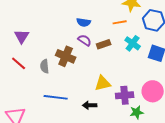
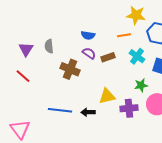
gray semicircle: (45, 66) -> (49, 46), moved
black arrow: (90, 105) -> (88, 112), moved
green star: (137, 112) -> (141, 85), moved

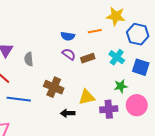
orange line: (124, 35) -> (95, 31), moved
gray semicircle: (49, 46) -> (29, 59), moved
brown cross: (70, 69) -> (54, 87), moved
blue line: (60, 110) -> (19, 99), moved

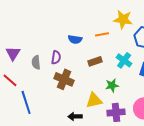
purple semicircle: (69, 54) -> (56, 57), moved, turned 64
green star: (121, 86) -> (112, 85), moved
brown cross: (54, 87) -> (64, 79), moved
blue line: (19, 99) -> (26, 102), turned 65

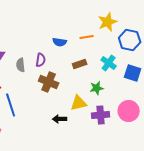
yellow star: (123, 19) -> (108, 22), turned -30

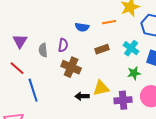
green star: (97, 88) -> (134, 73), moved
black arrow: (60, 119) -> (82, 96), moved

